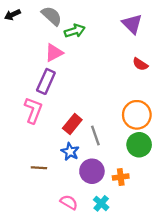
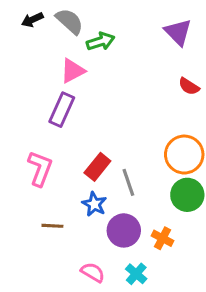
black arrow: (13, 15) -> (32, 20), moved
pink L-shape: (33, 110) -> (40, 168), moved
orange cross: (121, 177) -> (163, 238), turned 35

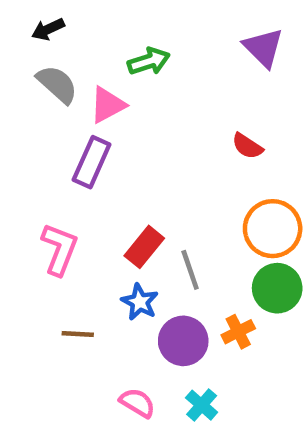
gray semicircle: (70, 21) -> (57, 84), moved
red semicircle: (189, 86) -> (247, 146), moved
orange cross: (163, 238) -> (238, 332), moved, turned 35

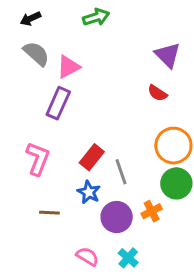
purple triangle: (263, 48) -> (168, 55), moved
green arrow: (149, 61) -> (96, 17), moved

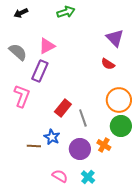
gray semicircle: (36, 54) -> (18, 52), moved
pink L-shape: (38, 159) -> (22, 96), moved
blue star: (89, 192) -> (52, 137), moved
orange cross: (152, 211) -> (104, 145), turned -32

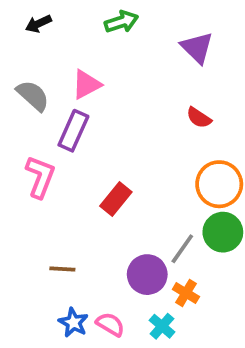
purple triangle: (115, 38) -> (197, 48), moved
gray line: (83, 118) -> (182, 249), moved, turned 54
blue star: (52, 137) -> (73, 323), moved
orange cross: (104, 145) -> (186, 293), moved

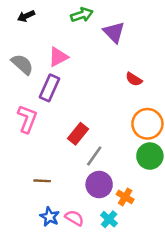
purple triangle: (197, 48) -> (114, 32), moved
gray line: (182, 249) -> (94, 156), moved

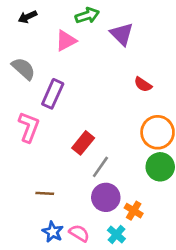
pink triangle: (58, 57) -> (66, 41), moved

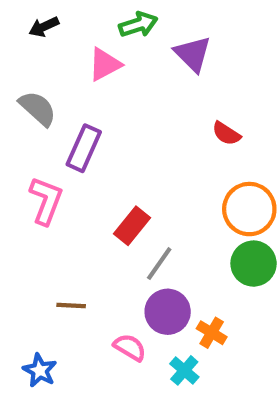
blue star: (53, 232) -> (40, 370), moved
pink semicircle: (79, 233) -> (130, 347), moved

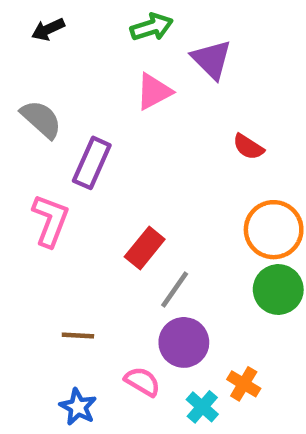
pink triangle: (105, 64) -> (154, 92), moved
orange cross: (212, 333) -> (244, 384), moved
blue star: (40, 370) -> (78, 407), moved

